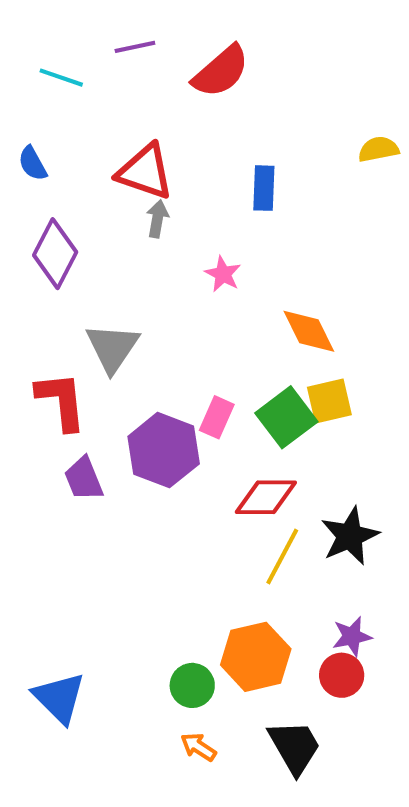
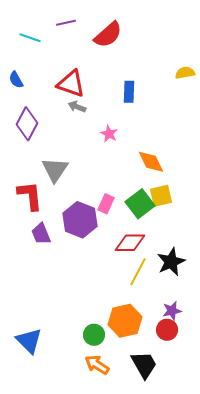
gray arrow: (157, 219) -> (77, 107), turned -78
orange arrow: (198, 747) -> (97, 365), size x1.4

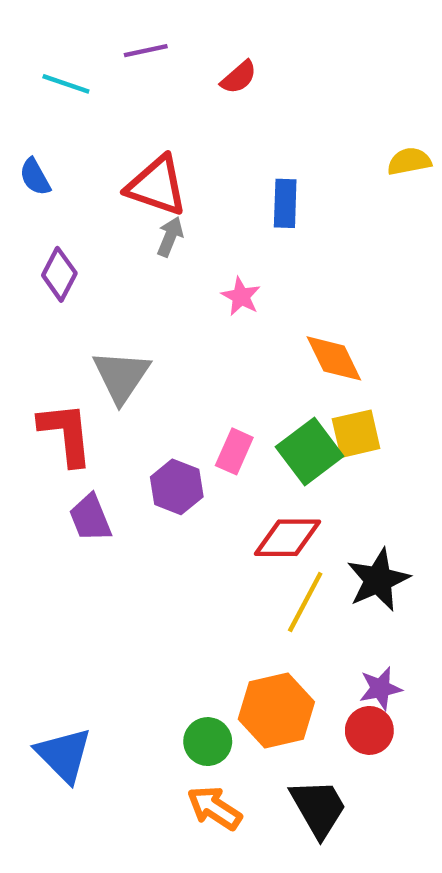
red semicircle: (108, 35) -> (239, 77), size x0.6
gray arrow: (77, 107) -> (170, 237), turned 90
purple diamond: (27, 124) -> (59, 274), size x0.7
purple hexagon: (80, 220) -> (177, 487), size x0.7

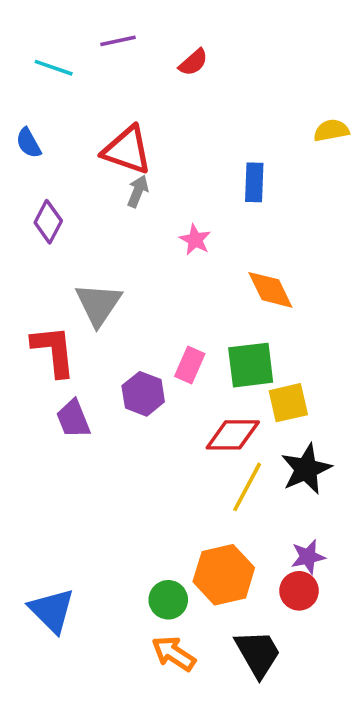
blue rectangle: (285, 203) -> (254, 182), moved
yellow square: (356, 434) -> (288, 403), moved
green square: (310, 451) -> (251, 365), turned 30

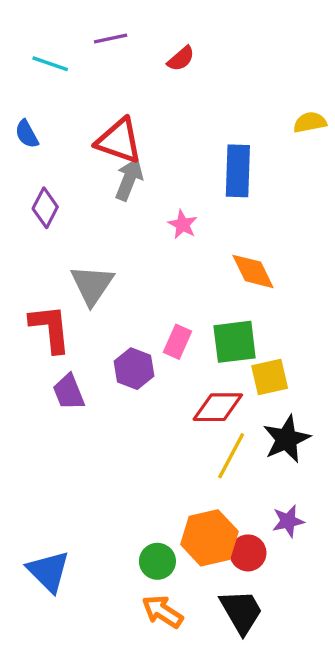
blue rectangle: (254, 182) -> (238, 171), size x1.4
gray arrow: (138, 191) -> (129, 179), size x1.4
red circle: (299, 591) -> (248, 553), moved

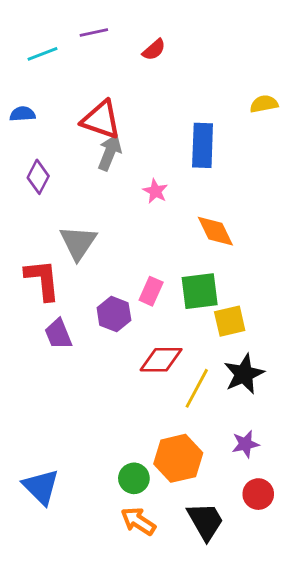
cyan line: (50, 64) -> (42, 54), turned -40
blue semicircle: (27, 134) -> (22, 114), turned 115
red diamond: (218, 407) -> (161, 360), moved
red circle: (248, 553) -> (258, 494), moved

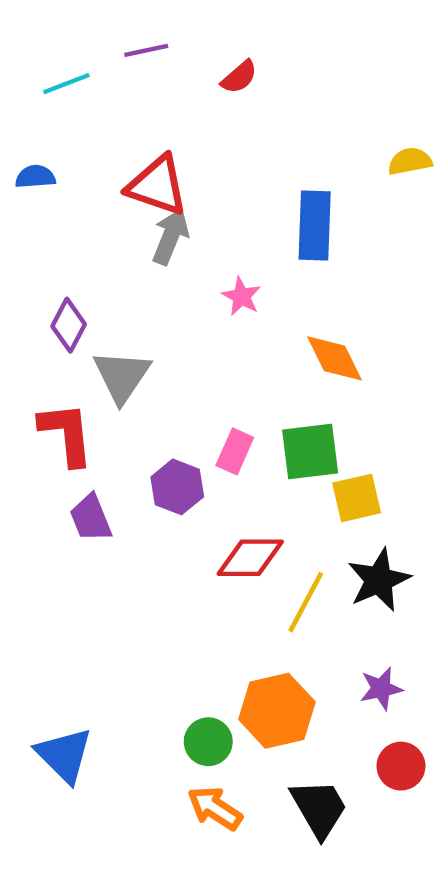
purple diamond: (38, 177) -> (69, 325), moved

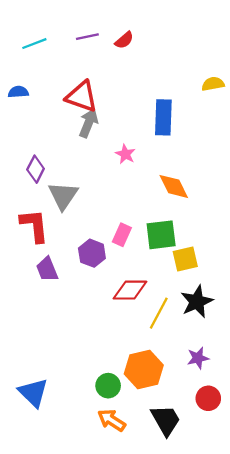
purple line: (146, 50) -> (87, 37), moved

